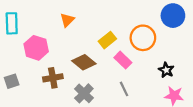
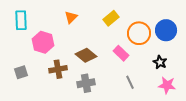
blue circle: (173, 16) -> (166, 30), moved
yellow rectangle: (107, 40) -> (111, 18), moved
gray line: (124, 89) -> (130, 82), moved
gray cross: (84, 93) -> (86, 83), turned 36

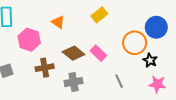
orange triangle: (71, 17) -> (58, 22), moved, turned -40
orange circle: (139, 33) -> (135, 43), moved
pink rectangle: (121, 53) -> (98, 53), moved

